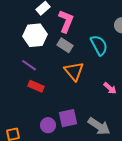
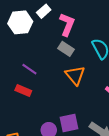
white hexagon: (35, 35) -> (20, 22), moved
red rectangle: (36, 86) -> (23, 91), moved

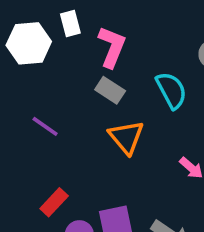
white rectangle: (44, 11) -> (70, 23), turned -64
red rectangle: (23, 91) -> (54, 202), moved, turned -70

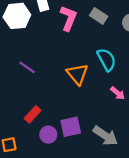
gray rectangle: (110, 90) -> (99, 16), moved
cyan semicircle: (171, 90) -> (106, 60), moved

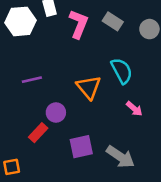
purple line: (27, 67) -> (32, 80), turned -48
purple circle: (48, 135) -> (56, 112), moved

